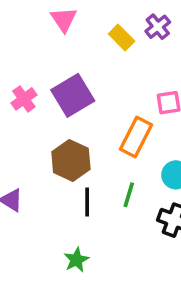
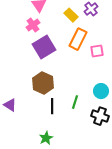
pink cross: (24, 99) -> (33, 25), moved
orange rectangle: (136, 137) -> (78, 39), moved

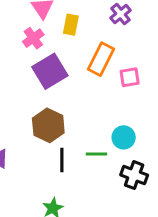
yellow rectangle: (71, 15) -> (71, 25), moved, turned 56
cyan circle: (101, 91) -> (124, 137), moved
green line: (75, 102) -> (96, 154), turned 72

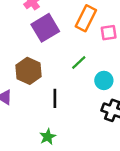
brown hexagon: (48, 125) -> (28, 71), moved
green line: (96, 154) -> (79, 63), moved, turned -42

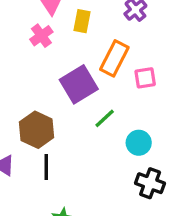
purple square: (45, 28) -> (79, 84), moved
black line: (55, 98) -> (46, 167), moved

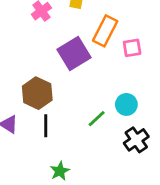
green line: (105, 118) -> (97, 119), moved
black cross: (150, 183) -> (136, 140), turned 35

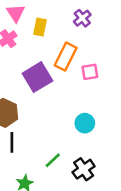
green line: (97, 119) -> (53, 160), moved
black cross: (136, 140) -> (84, 169), moved

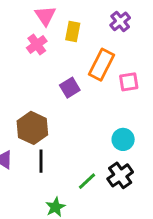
purple square: (37, 77) -> (70, 88), size x0.6
black cross: (84, 169) -> (120, 175), moved

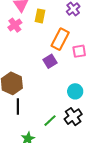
purple square: (70, 88) -> (50, 61), moved

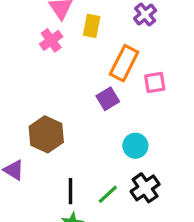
cyan circle: (75, 91) -> (135, 146), moved
black line: (18, 106) -> (71, 191), moved

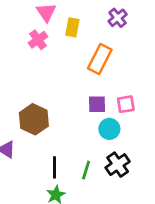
pink square: (155, 83) -> (126, 104), moved
purple square: (108, 99) -> (97, 104), moved, turned 30
green line: (108, 194) -> (86, 170), turned -30

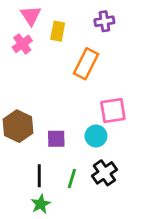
purple cross: (118, 18) -> (104, 21), turned 30
purple square: (97, 104) -> (56, 139), moved
pink square: (126, 104) -> (113, 111), size x1.4

